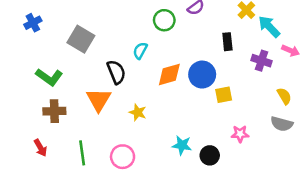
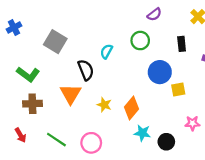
green circle: (164, 20) -> (140, 41), moved
orange diamond: (169, 75) -> (131, 108), moved, turned -35
green line: (82, 153) -> (56, 140), turned -48

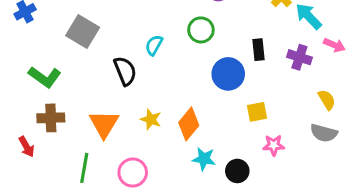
black rectangle: (182, 44) -> (259, 50), moved
yellow square: (178, 90) -> (257, 112), moved
orange triangle: (71, 94) -> (104, 124), moved
red arrow: (20, 135) -> (27, 147), moved
green line: (56, 140) -> (84, 168), turned 66

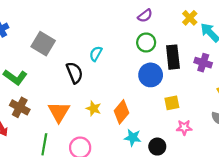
green circle: (201, 30) -> (146, 43), moved
black rectangle: (259, 50) -> (173, 57), size x1.5
brown cross: (51, 118) -> (20, 107), turned 30

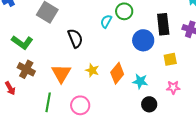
green circle: (146, 43) -> (124, 11), moved
cyan semicircle: (96, 54) -> (106, 21), moved
yellow square: (172, 103) -> (170, 59), moved
cyan star: (133, 138) -> (140, 81), moved

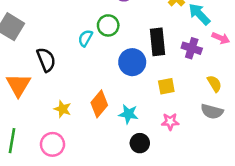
yellow star: (92, 70) -> (63, 109), moved
orange triangle: (61, 73) -> (18, 85), moved

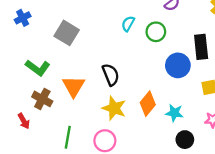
cyan semicircle: (85, 38) -> (128, 24), moved
black semicircle: (46, 60) -> (111, 75), moved
yellow star: (63, 109) -> (114, 108), size x1.5

